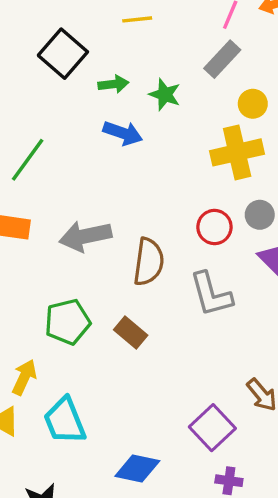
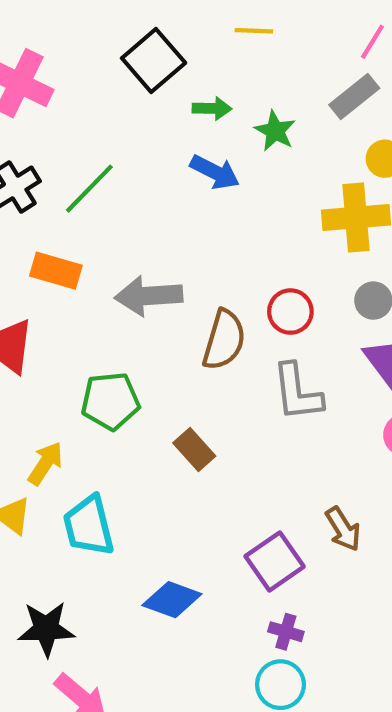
red circle: (214, 227) -> (290, 312), moved
brown rectangle: (131, 332) -> (194, 449), moved

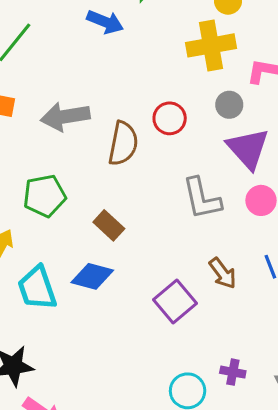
gray L-shape: (297, 392) -> (202, 198), moved
blue diamond: (172, 600) -> (92, 276), moved
purple cross: (286, 632) -> (233, 372), moved

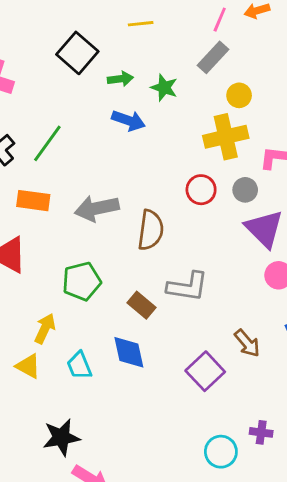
red circle: (170, 118) -> (201, 190), moved
gray L-shape: (202, 198) -> (188, 287), moved, turned -66
blue diamond: (92, 276) -> (129, 352), turned 66
cyan trapezoid: (37, 288) -> (79, 366), size x0.7

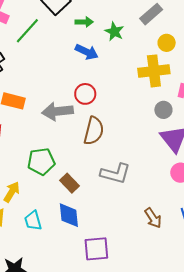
green line: (47, 143) -> (27, 31), moved
red circle: (201, 190) -> (85, 94), moved
brown rectangle: (141, 305) -> (69, 183), moved
purple square: (205, 371) -> (96, 249), moved, turned 32

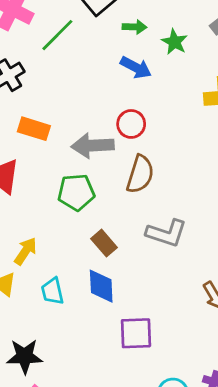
green pentagon: (41, 162) -> (76, 192), moved

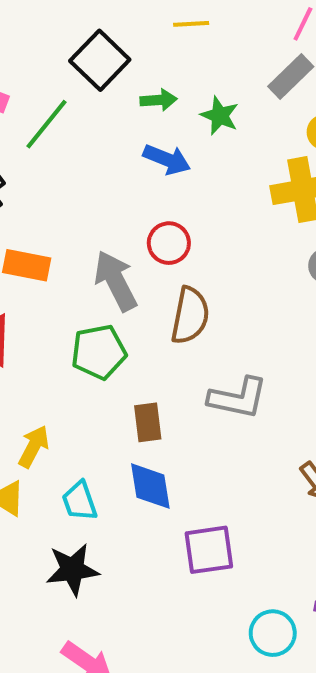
gray arrow: (93, 146) -> (116, 281), turned 72
brown rectangle: (104, 243) -> (148, 422), turned 40
black star: (25, 356) -> (72, 570), moved

